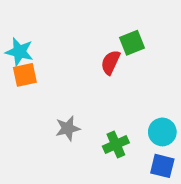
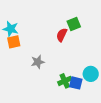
gray star: (68, 128) -> (38, 62), moved
blue square: (162, 166) -> (76, 83), moved

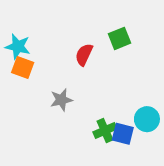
red semicircle: (62, 35) -> (84, 55), moved
orange square: (14, 42) -> (23, 67), turned 32

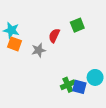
gray star: (61, 100) -> (39, 50), moved

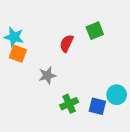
gray star: (39, 50) -> (47, 75), moved
green cross: (68, 85) -> (69, 104), moved

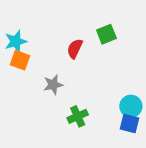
cyan star: (14, 37) -> (16, 41), turned -30
blue square: (97, 106) -> (129, 124), moved

